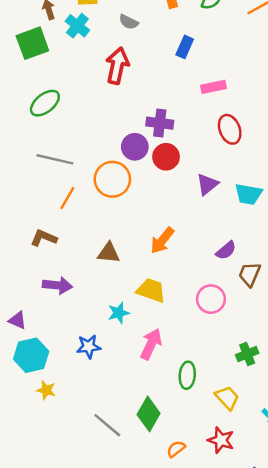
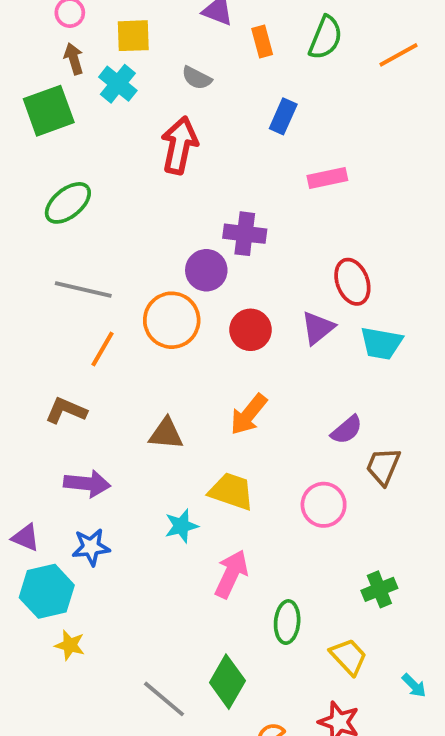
red ellipse: (230, 129) -> (352, 282), moved
red circle: (166, 157) -> (251, 330), moved
blue star: (89, 347) -> (91, 547), moved

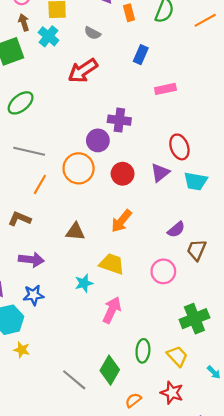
red arrow: (179, 145) -> (83, 71), turned -136
green cross: (379, 589) -> (194, 319), size x1.5
green ellipse: (287, 622) -> (143, 351), moved

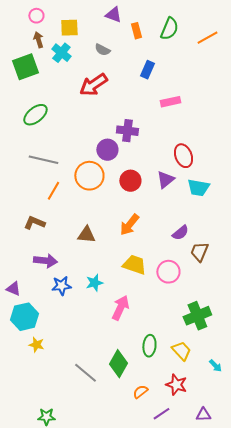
yellow trapezoid: (112, 264) -> (134, 265), moved
blue star: (33, 295) -> (61, 286), moved

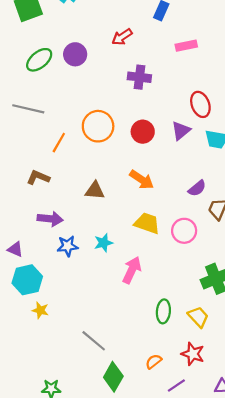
red arrow: (93, 85) -> (122, 37), moved, size x0.7
purple circle: (107, 150) -> (75, 54), moved
gray line: (43, 160) -> (28, 109), moved
orange arrow: (129, 225) -> (142, 180), turned -95
green diamond: (118, 364) -> (113, 377), moved

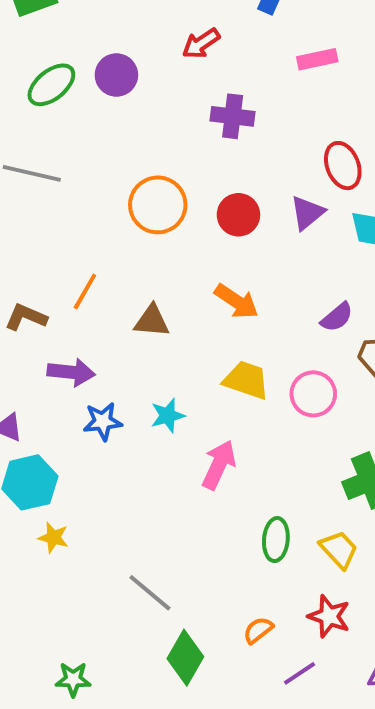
orange line: (59, 143) -> (85, 292), moved
brown L-shape: (38, 177) -> (26, 317), moved

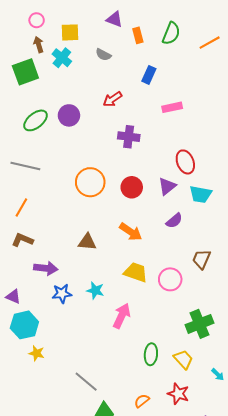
orange line: (85, 292) -> (21, 208), moved
purple semicircle: (337, 317) -> (174, 221), moved
cyan star: (168, 416) -> (95, 291), turned 30

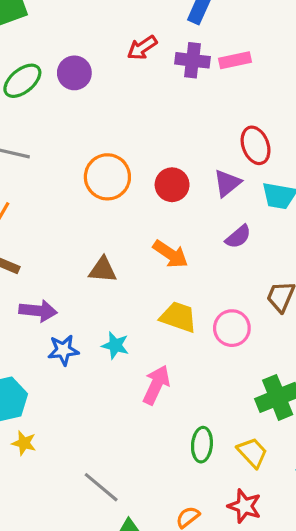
purple cross: (129, 137) -> (193, 60), moved

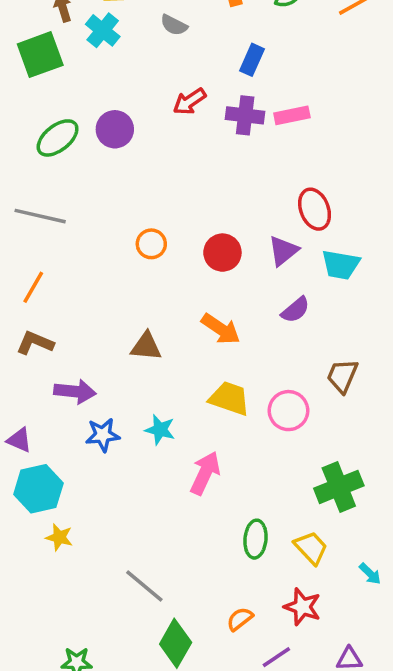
orange circle: (107, 177) -> (151, 244), size x0.6

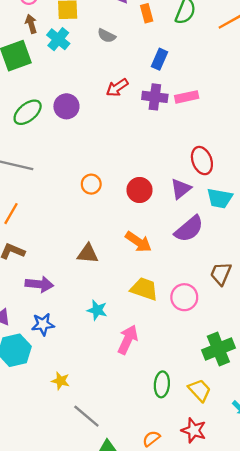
purple semicircle: (295, 310) -> (189, 229), size x1.5
blue star: (103, 435) -> (43, 324), moved
yellow star: (59, 537) -> (61, 381), moved

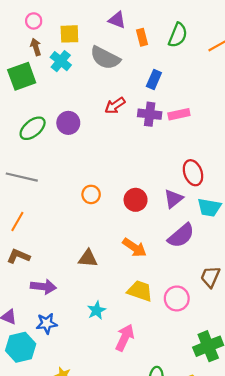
gray semicircle: (107, 36) -> (105, 58), size x1.8
cyan star: (97, 310) -> (97, 310), turned 30

